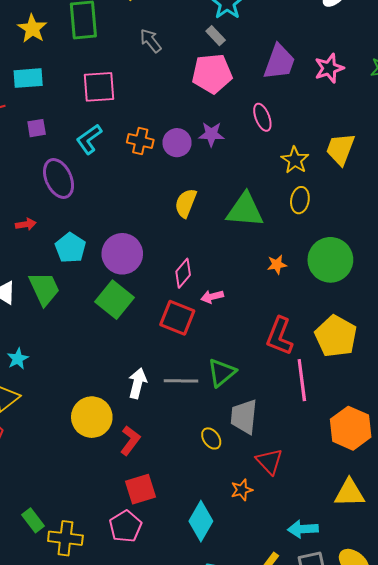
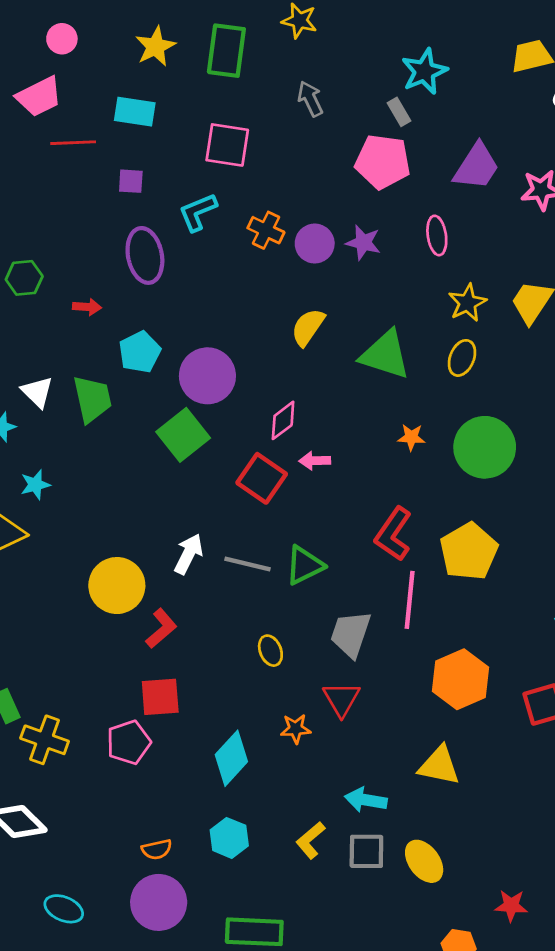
gray trapezoid: (244, 417) -> (351, 634), moved

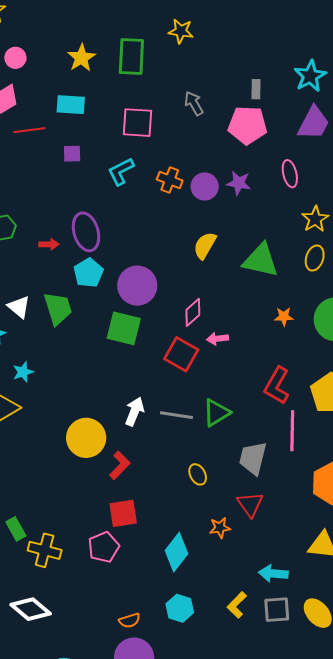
cyan star: (424, 71) -> (310, 76), moved
gray arrow: (310, 99) -> (194, 103), moved
gray rectangle: (399, 112) -> (256, 89), turned 36
purple ellipse: (145, 255) -> (86, 232), moved
green square: (183, 435) -> (124, 328), turned -33

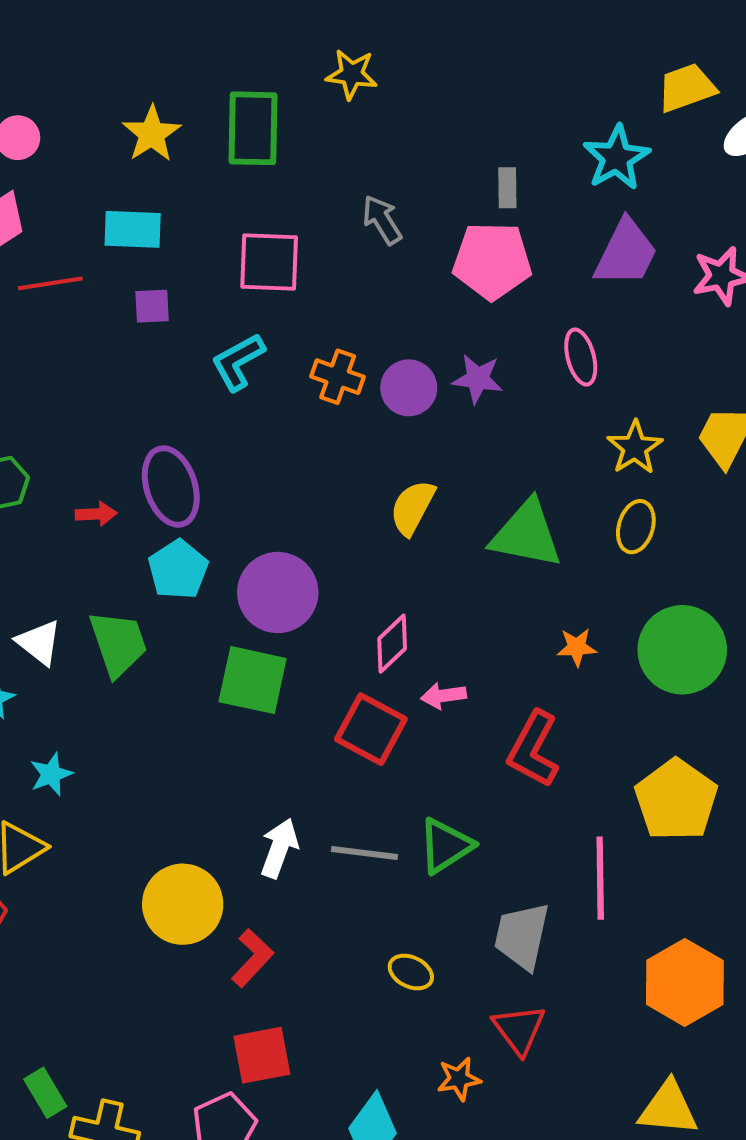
purple square: (72, 154) -> (152, 306), moved
red L-shape: (277, 386) -> (533, 749), moved
yellow ellipse: (198, 474) -> (411, 972), turned -35

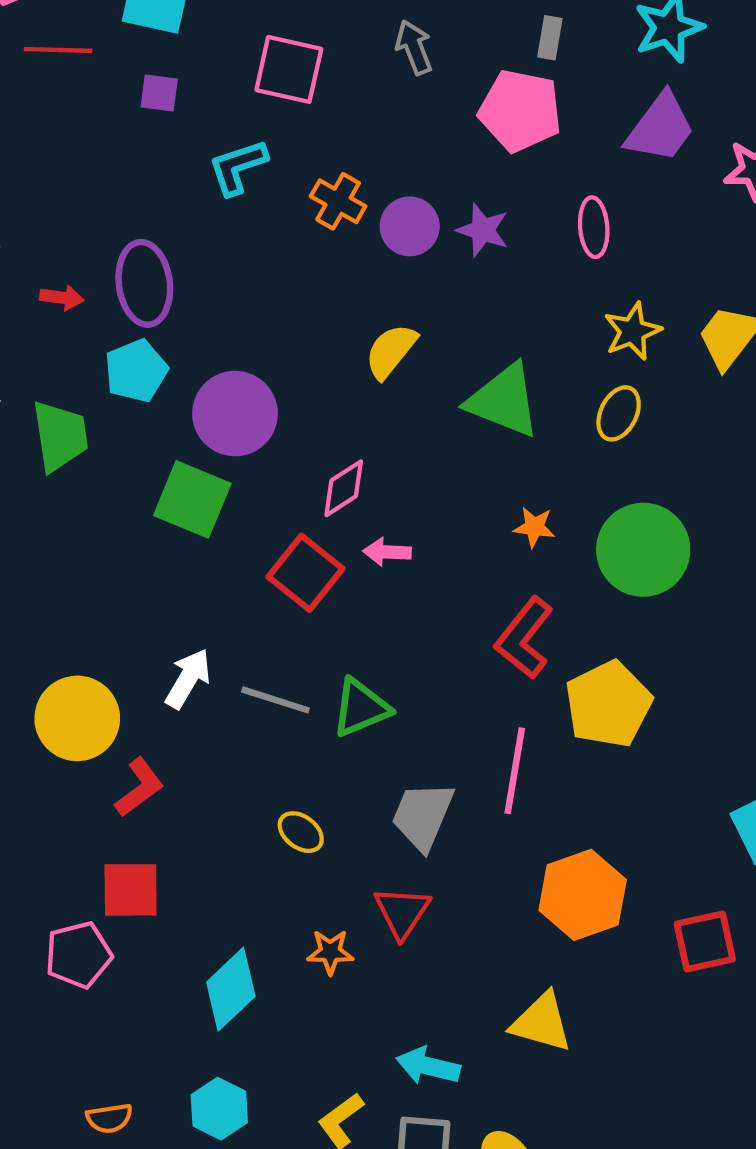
red L-shape: (533, 749) -> (524, 638), moved

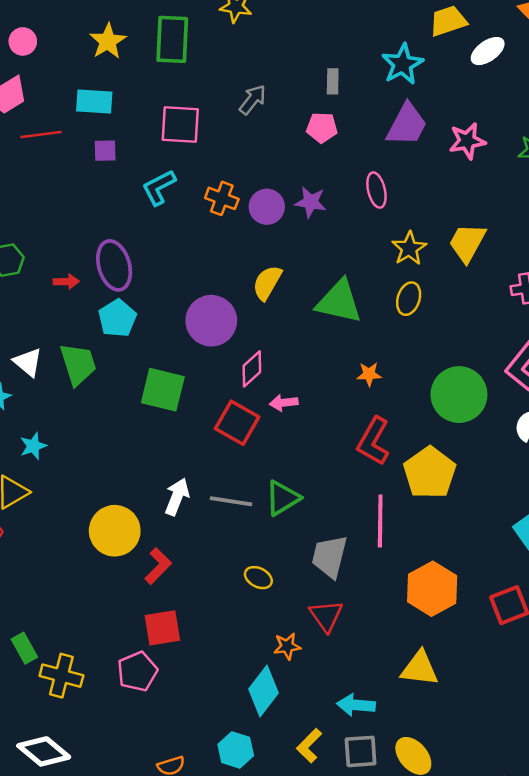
gray arrow: (414, 47) -> (253, 100), turned 68
pink pentagon: (520, 111) -> (322, 128), size x0.6
purple circle: (235, 414) -> (211, 321), moved
green circle: (643, 550) -> (459, 395), moved
cyan diamond: (231, 989) -> (263, 691), moved

